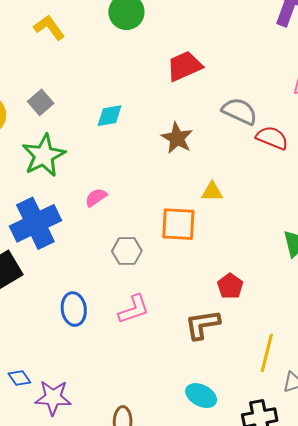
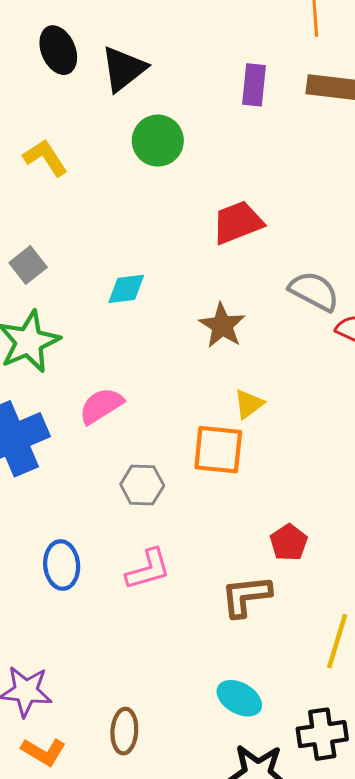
yellow triangle: (212, 192) -> (249, 404), moved, turned -40
pink semicircle: (96, 197) -> (101, 406), size x1.4

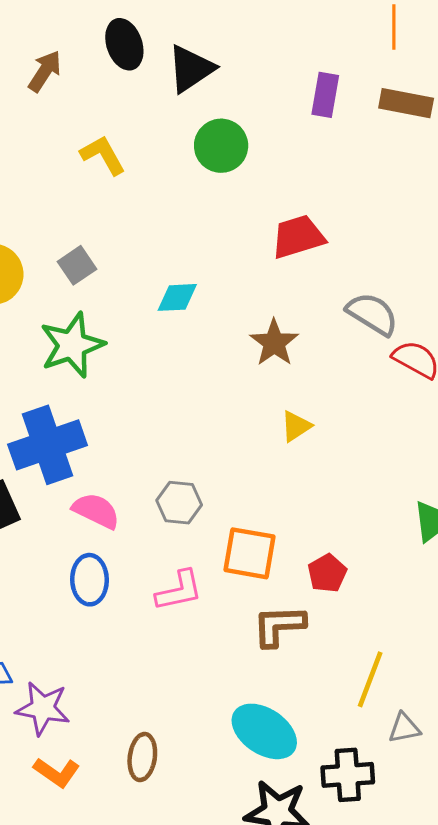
pink semicircle: (101, 406) -> (96, 511), moved, turned 54
orange square: (218, 450) -> (250, 553), moved
cyan ellipse: (239, 698) -> (264, 731), size x1.4

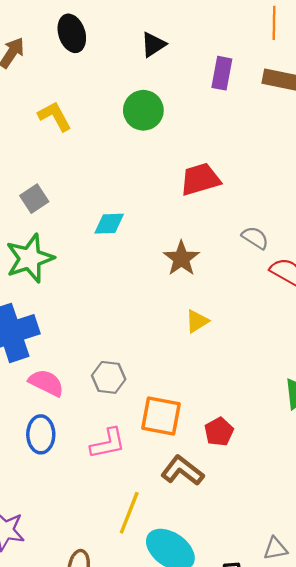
black triangle: (191, 69) -> (153, 45), moved, size x0.7
gray semicircle: (372, 314) -> (255, 238), size x0.7
brown L-shape: (279, 626) -> (182, 471), turned 39
yellow line: (370, 679) -> (129, 513), moved

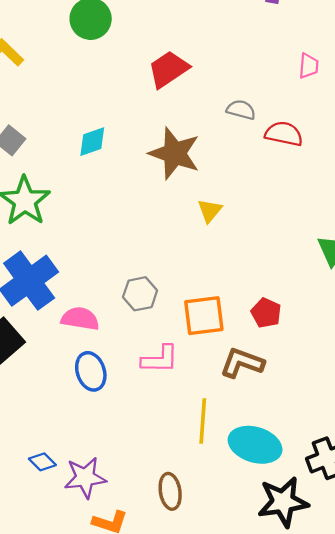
brown star: (181, 258) -> (175, 153), size x1.4
pink L-shape: (108, 443) -> (160, 359), turned 30

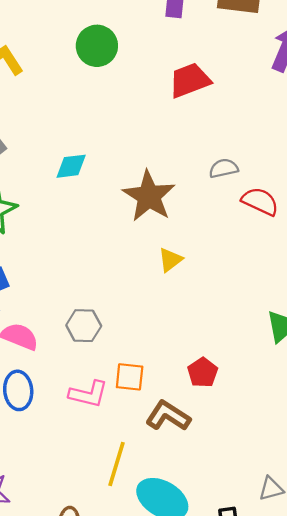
red trapezoid: (168, 69) -> (190, 80), moved
gray semicircle: (241, 110) -> (224, 168), turned -40
orange square: (204, 316) -> (130, 377), moved, size x0.7

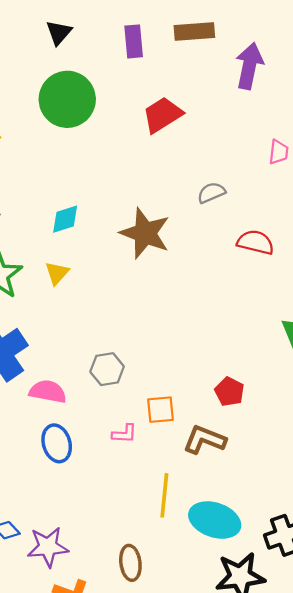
green circle: (97, 46) -> (67, 99), size x1.4
red semicircle: (260, 201) -> (256, 242), moved
yellow triangle: (170, 260) -> (57, 273), moved
pink L-shape: (88, 394) -> (124, 434), size x0.7

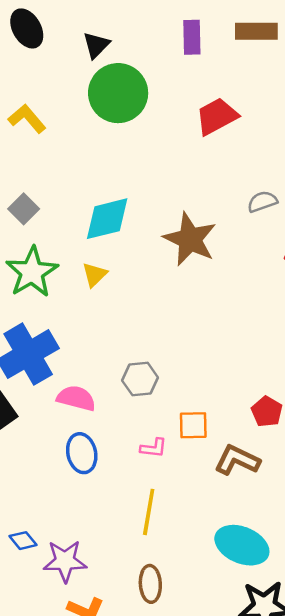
black triangle: (59, 33) -> (96, 45), moved
cyan diamond: (65, 219) -> (107, 219), size x1.5
yellow line: (164, 495) -> (149, 512), moved

